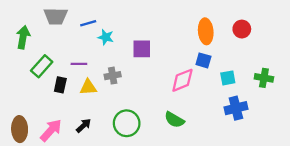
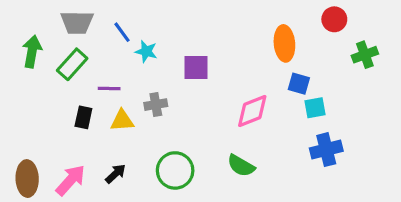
blue line: (88, 23) -> (122, 32), turned 70
red circle: (242, 29) -> (334, 19), moved
blue square: (203, 60) -> (299, 84), moved
green rectangle: (42, 66) -> (72, 64), moved
green cross: (264, 78) -> (365, 55), moved, turned -30

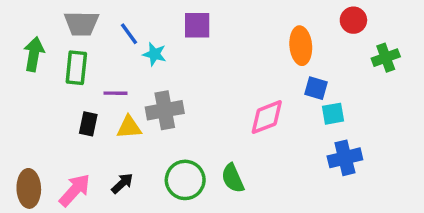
green rectangle: (72, 64) -> (76, 68), turned -36
purple square: (196, 68) -> (197, 25), moved
gray cross: (156, 105) -> (165, 110), size x1.5
green semicircle: (241, 166) -> (233, 178), moved, turned 36

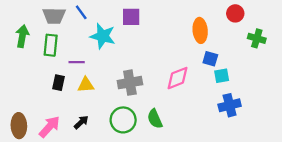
blue line: (129, 34) -> (81, 12), moved
cyan star: (155, 54) -> (103, 36), size x1.6
green cross: (386, 58) -> (257, 38), turned 36
gray cross: (165, 110) -> (130, 83), moved

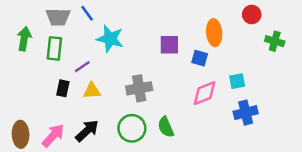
purple square: (131, 17) -> (169, 45), moved
blue square: (210, 59) -> (200, 58), moved
purple line: (77, 62) -> (82, 67), turned -35
pink diamond: (177, 78) -> (204, 93), moved
black arrow: (81, 122) -> (87, 131), size x1.5

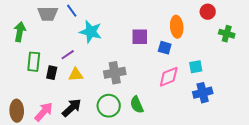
green rectangle: (54, 48) -> (34, 62), moved

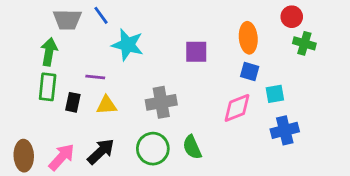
green arrow: (20, 32) -> (49, 52), moved
green cross: (227, 34) -> (304, 43), moved
blue square: (165, 48) -> (250, 71), moved
purple line: (68, 55) -> (95, 77), turned 40

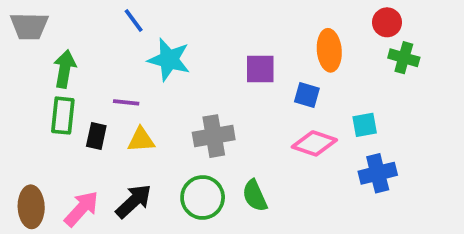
gray trapezoid: (67, 20) -> (29, 26), moved
blue square: (250, 71) -> (307, 95), moved
pink diamond: (237, 108) -> (314, 143), turned 40

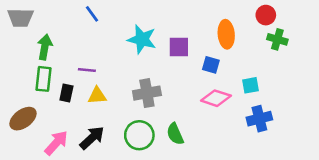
cyan star: (169, 60) -> (142, 39), moved
brown ellipse: (31, 207) -> (23, 119), moved, turned 56

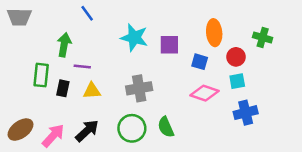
red circle: (266, 15) -> (236, 57), moved
green arrow: (45, 47) -> (64, 45), moved
brown ellipse: (23, 119) -> (21, 130), moved

